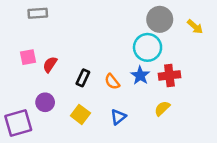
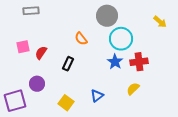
gray circle: (160, 19) -> (107, 16), moved
orange semicircle: (112, 82) -> (81, 39), moved
yellow square: (80, 114) -> (66, 103), moved

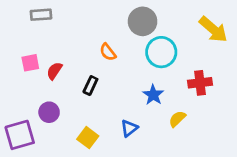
yellow arrow: (160, 22) -> (213, 29), size x1.6
blue star: (115, 62) -> (153, 95), moved
red cross: (139, 62) -> (200, 83), moved

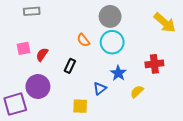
cyan circle: (161, 52) -> (112, 42), moved
purple circle: (49, 112) -> (38, 86), size x1.5
blue triangle: (129, 128) -> (100, 89), moved
yellow square: (88, 138) -> (80, 106), moved, turned -35

